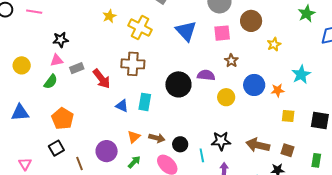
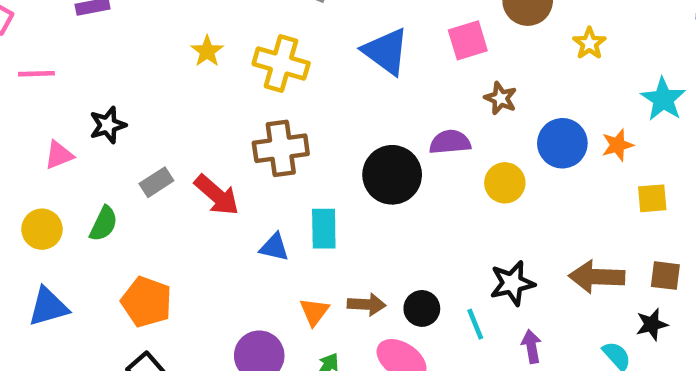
pink triangle: (57, 60) -> (59, 155), moved
yellow circle: (22, 65) -> (42, 229), moved

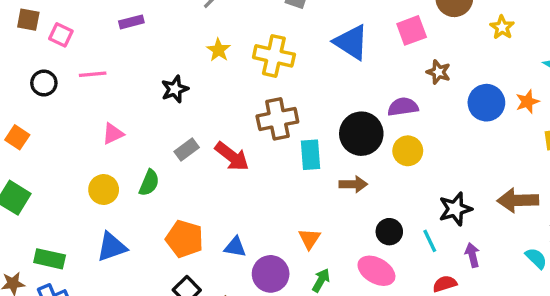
black star: (108, 125) -> (175, 89), moved
yellow circle: (505, 183) -> (408, 151), moved
cyan rectangle: (324, 229) -> (311, 155), moved
blue triangle: (274, 247) -> (235, 247), moved
brown arrow: (367, 304) -> (353, 184), moved

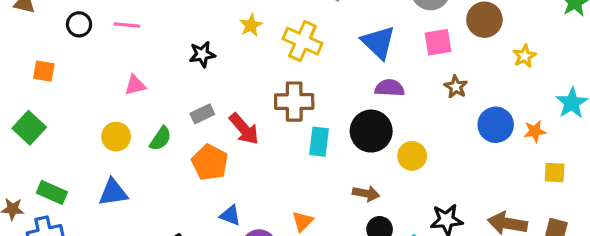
purple semicircle: (403, 107) -> (390, 88), moved
orange square: (17, 137) -> (44, 71), turned -35
brown arrow: (353, 184) -> (366, 193), moved
orange pentagon: (184, 239) -> (210, 162), moved

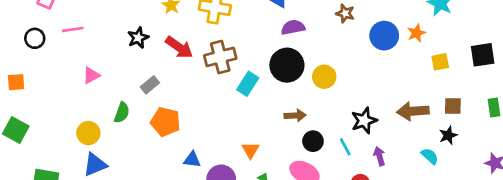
red arrow: (244, 129) -> (179, 47), moved
yellow circle: (116, 137) -> (88, 133), moved
cyan rectangle: (319, 142) -> (248, 84), turned 40

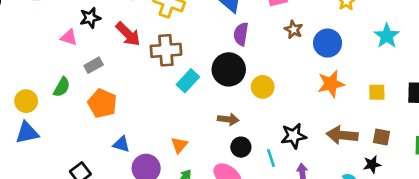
purple semicircle: (293, 27) -> (241, 34), turned -80
orange star: (416, 33) -> (331, 84), moved, size x1.5
blue circle: (384, 36) -> (328, 43), moved
pink triangle: (91, 75) -> (69, 37), moved, turned 36

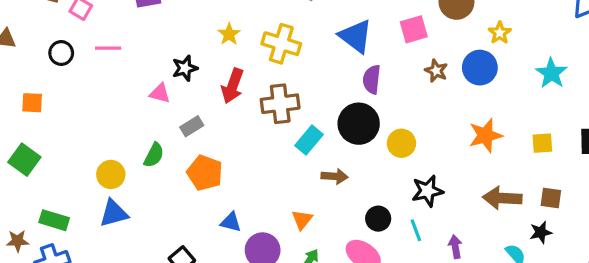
red arrow: (128, 34) -> (233, 86), turned 68
blue circle: (328, 43) -> (480, 68), moved
brown arrow: (228, 119) -> (335, 176), moved
black star: (294, 136) -> (427, 191), moved

